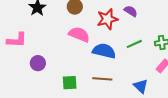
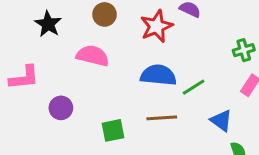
pink semicircle: (79, 34) -> (93, 56), moved
green line: (134, 44) -> (194, 87), moved

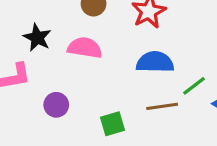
black star: (48, 24) -> (37, 38), moved
green line: (194, 87) -> (194, 86), moved

